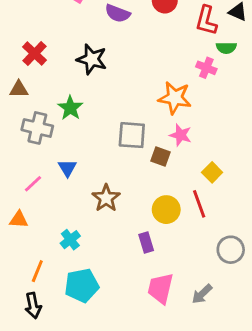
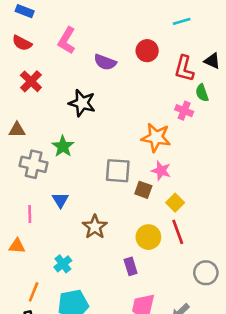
green semicircle: (226, 48) -> (202, 93), turned 72
red cross: (34, 53) -> (31, 81), moved
yellow square: (212, 172) -> (175, 203), moved
pink line: (33, 184) -> (30, 214), turned -48

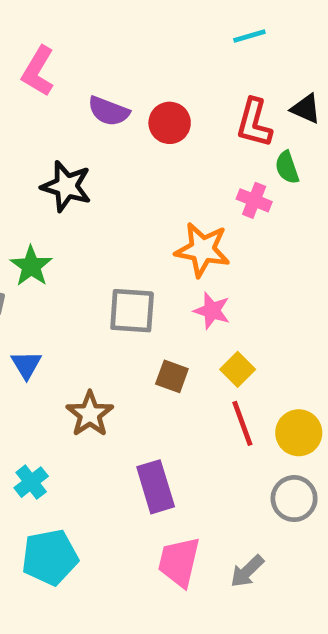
red circle: (147, 51) -> (170, 123), moved
brown square: (143, 190) -> (172, 376), moved
yellow circle: (148, 237) -> (299, 433), moved
purple rectangle: (131, 266) -> (156, 487), size x1.5

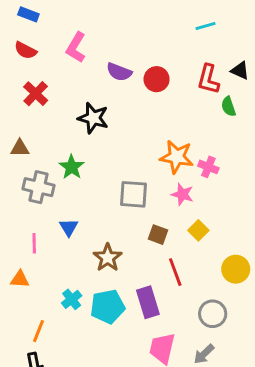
pink cross: (254, 200) -> (208, 167), moved
red line: (242, 423) -> (175, 272), moved
gray circle: (294, 499) -> (213, 314), moved
cyan pentagon: (50, 557) -> (108, 307), moved

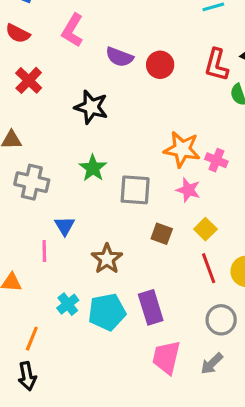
green star: (72, 167) -> (93, 168), moved
pink line: (34, 243) -> (44, 251), moved
red line: (175, 272) -> (209, 268), moved

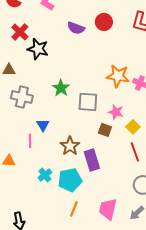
purple semicircle: (119, 57) -> (76, 28), moved
black star: (91, 107) -> (38, 49), moved
pink star: (188, 190) -> (116, 112), moved
purple rectangle: (151, 307) -> (92, 160), moved
orange line: (32, 339) -> (74, 209), moved

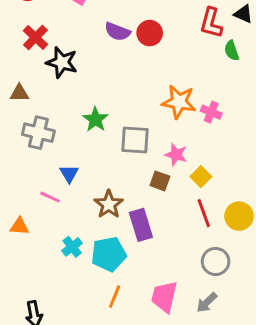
red circle: (104, 22) -> (150, 33), moved
pink line: (30, 141) -> (50, 197), turned -64

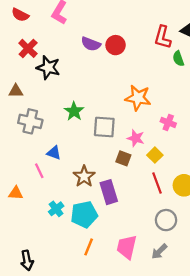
pink cross: (211, 112) -> (168, 122), moved
blue triangle: (69, 174) -> (54, 153), turned -40
pink line: (50, 197) -> (39, 171), turned 40

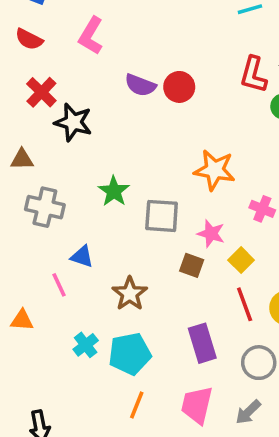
purple rectangle: (109, 192) -> (202, 343), moved

